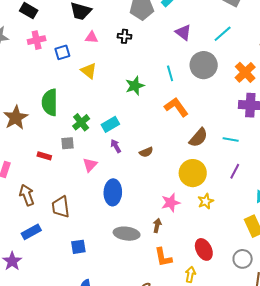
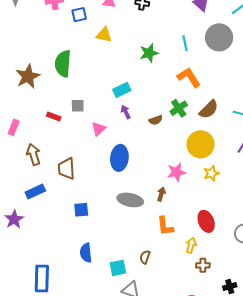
yellow triangle: (89, 71) -> (104, 35), turned -30
green cross: (81, 122) -> (179, 108), moved

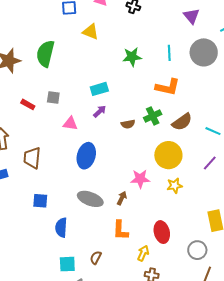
orange L-shape: (189, 77) -> (168, 87), turned 125
purple arrow: (126, 112) -> (100, 111), turned 64
pink triangle: (99, 129) -> (70, 124), turned 42
blue semicircle: (86, 253) -> (61, 228), moved

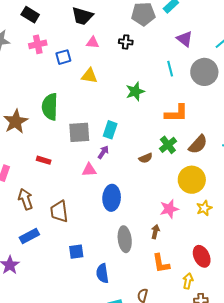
cyan line: (169, 53) -> (170, 69), moved
cyan rectangle: (99, 89) -> (110, 130), turned -42
gray square: (53, 98) -> (79, 132), moved, size x1.6
purple arrow: (100, 111) -> (103, 152), moved
gray ellipse: (90, 199) -> (125, 239), turned 75

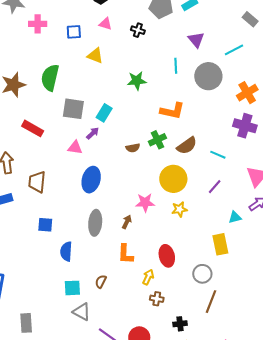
pink cross: (38, 44) -> (38, 24), moved
red rectangle: (44, 160) -> (33, 128), size x1.5

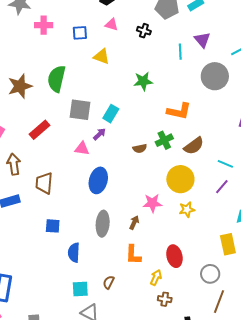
cyan line: (176, 66) -> (180, 52), moved
red rectangle: (33, 128) -> (39, 130), turned -70
cyan line: (218, 155) -> (225, 164), moved

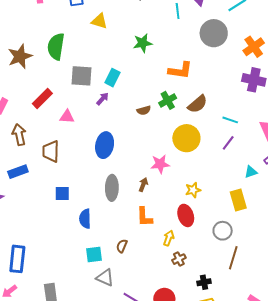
pink triangle: (82, 149) -> (67, 117), moved
yellow star: (187, 209) -> (193, 190), moved
brown cross: (165, 299) -> (179, 259), turned -32

